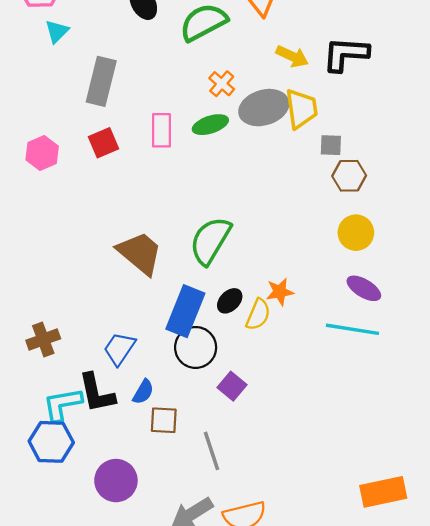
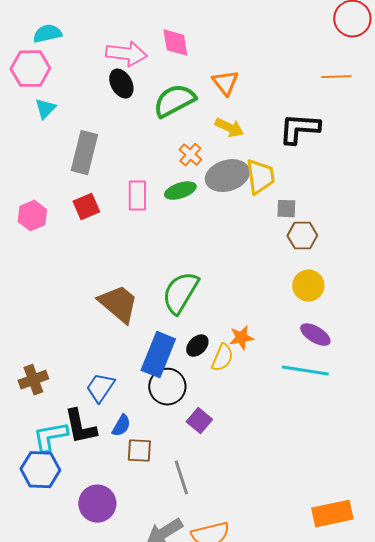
yellow arrow: (292, 56) -> (229, 128), moved

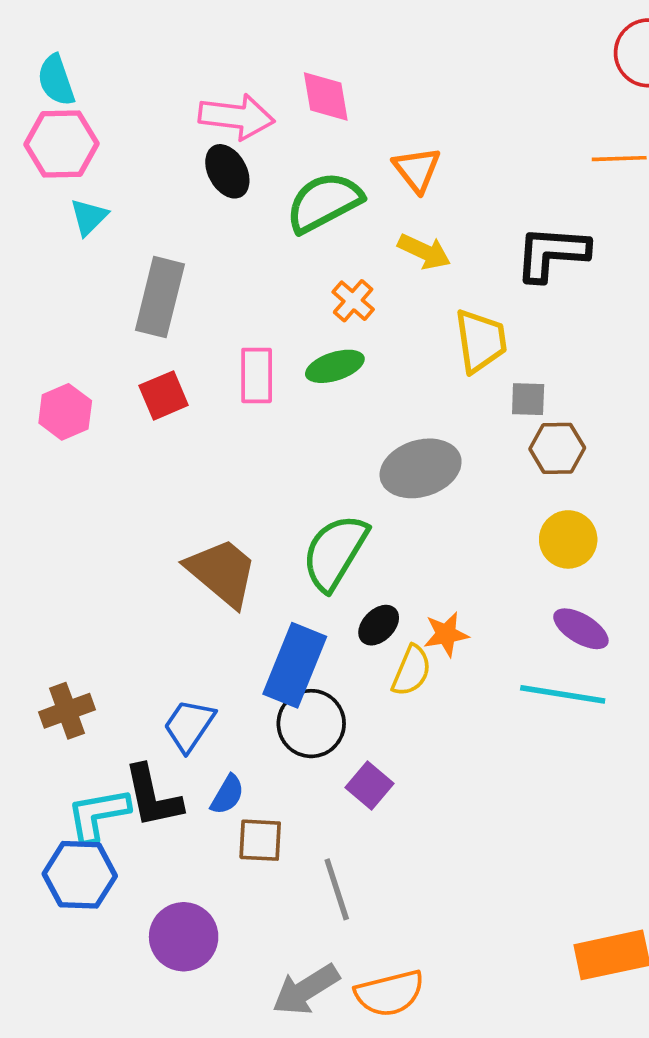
cyan semicircle: (47, 34) -> (56, 80), moved, turned -96
gray ellipse: (227, 176) -> (421, 468), moved
black ellipse: (197, 346) -> (379, 625), moved

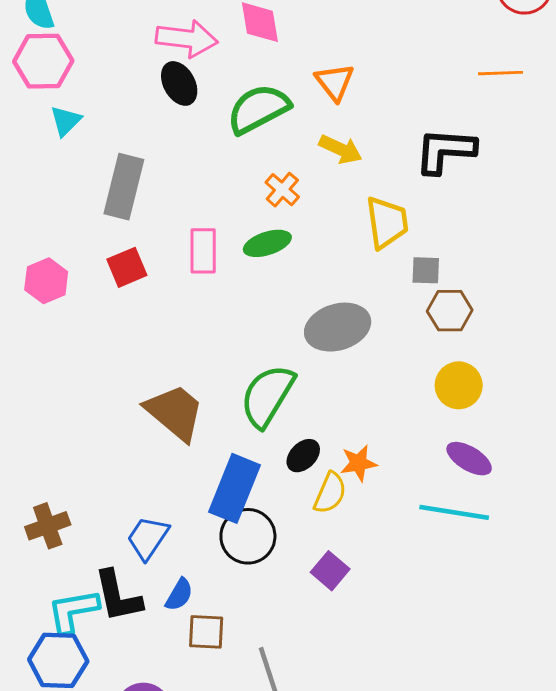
purple square: (370, 786) -> (330, 571), moved

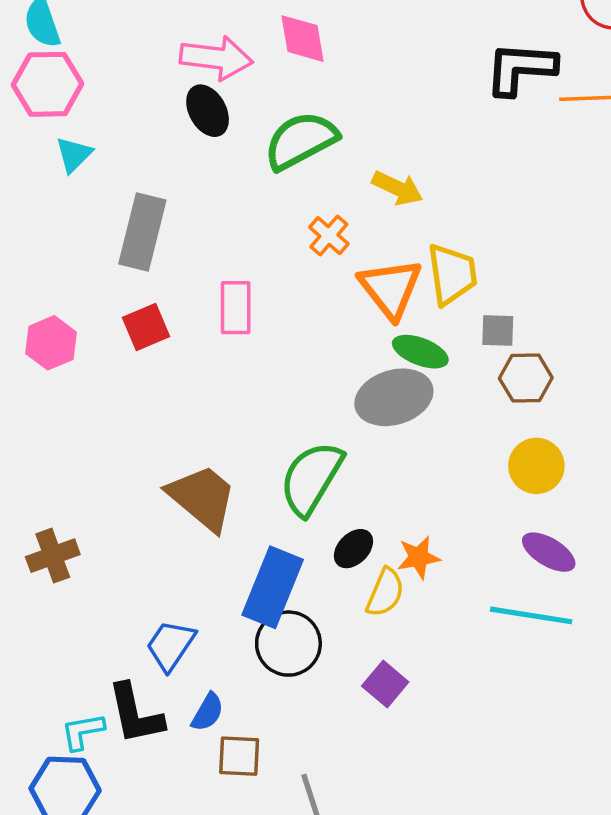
orange triangle: (335, 82) -> (390, 288), moved, size x1.4
black L-shape: (445, 151) -> (521, 68), moved
green ellipse: (267, 243) -> (420, 352), moved, turned 39
brown cross: (48, 526) -> (53, 556), moved
cyan L-shape: (73, 611) -> (83, 731), size x0.7

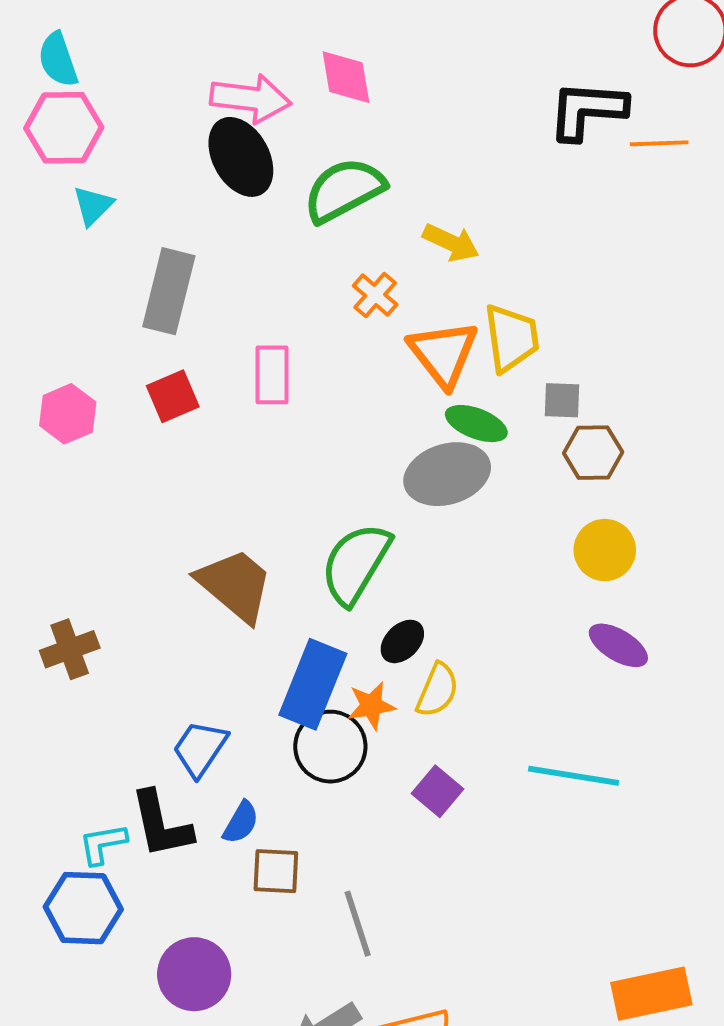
black ellipse: (208, 111) -> (241, 157), size x1.4
orange star: (419, 557) -> (371, 706), moved
cyan line: (531, 615) -> (574, 776), moved

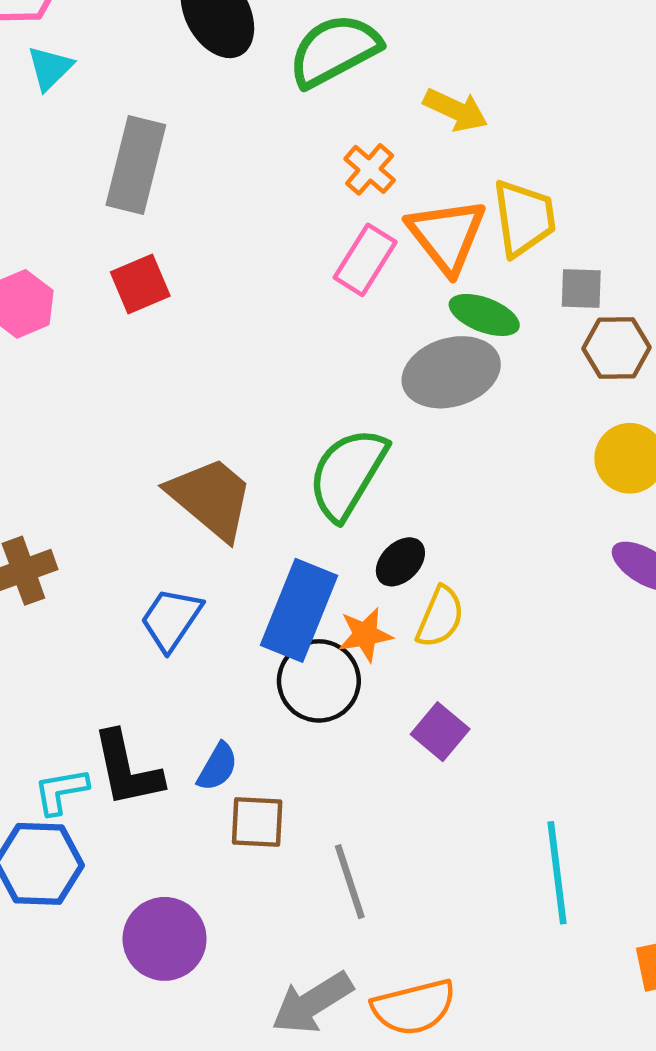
pink rectangle: (272, 375) -> (365, 260), moved, turned 32
blue trapezoid: (200, 748) -> (171, 619), moved
cyan line: (574, 776) -> (557, 873), moved, turned 74

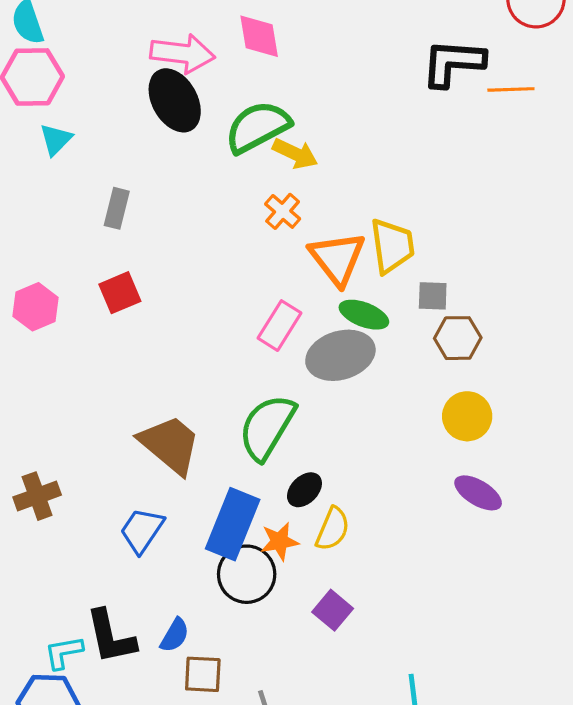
yellow arrow: (456, 110) -> (295, 154), moved
gray rectangle: (136, 165) -> (117, 208), size x0.6
pink rectangle: (365, 260) -> (279, 326), moved

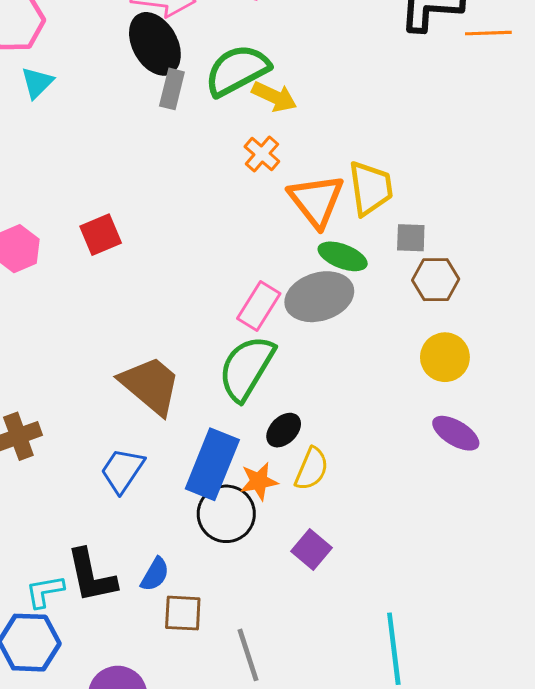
gray rectangle: (117, 208) -> (172, 89), moved
pink rectangle: (279, 326) -> (259, 306), moved

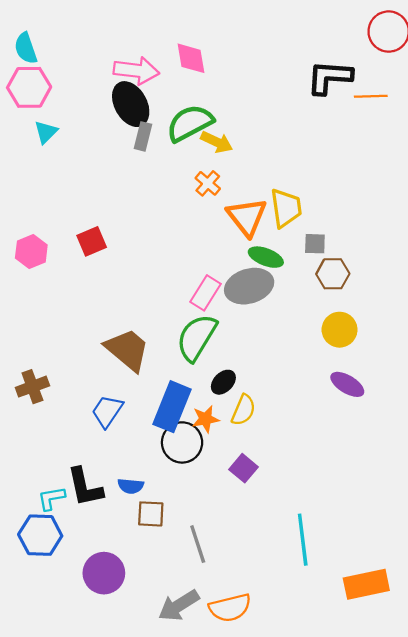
blue semicircle: (155, 574) -> (131, 486), turned 65

